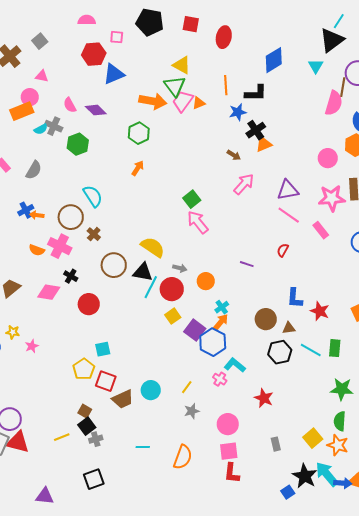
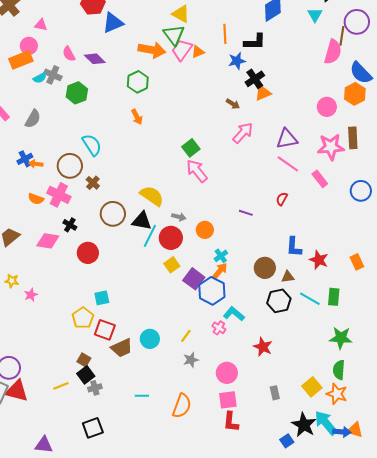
orange arrow: (138, 168) -> (137, 117), turned 119

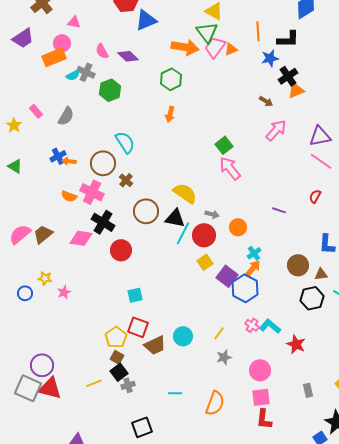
orange arrow: (137, 117) -> (170, 114), turned 42
black cross: (70, 225) -> (103, 222), size x1.6
cyan L-shape: (234, 314) -> (270, 326), moved
yellow pentagon: (83, 318) -> (116, 337), moved
black square: (93, 428) -> (142, 427), moved

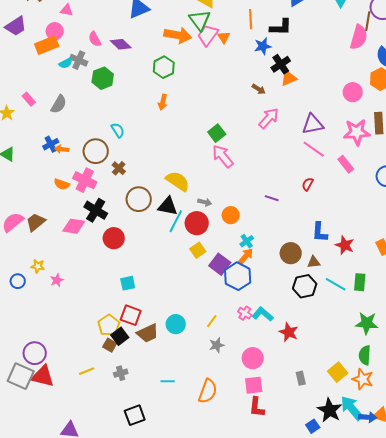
orange triangle: (231, 49) -> (224, 37), turned -40
cyan semicircle: (125, 142) -> (118, 130), size x0.7
black square: (119, 372) -> (120, 336), moved

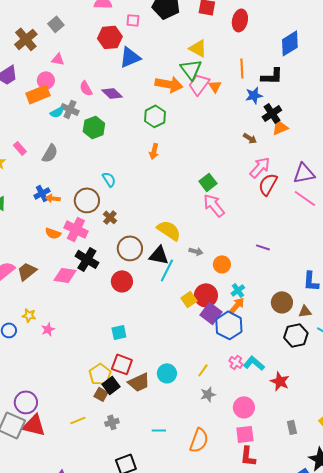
red semicircle: (308, 184) -> (268, 184), moved, size x1.6
red circle: (197, 223) -> (206, 295), moved
red circle: (114, 238) -> (122, 281), moved

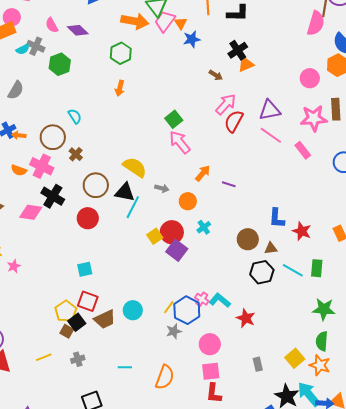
blue star: (254, 95) -> (192, 39), moved
orange arrow: (237, 305) -> (203, 173), moved
blue hexagon: (229, 325) -> (187, 310), moved

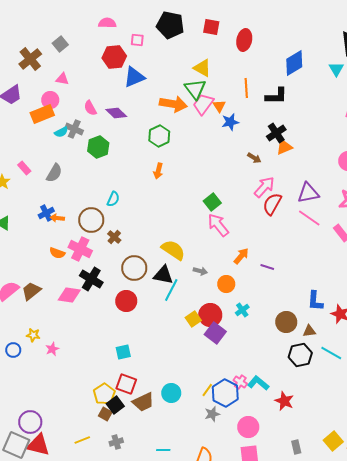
cyan semicircle: (75, 116) -> (113, 199), turned 56

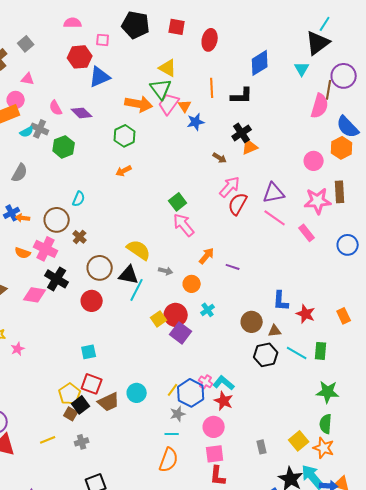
orange arrow: (158, 171) -> (124, 171), turned 49
red star: (284, 401) -> (224, 401), moved
cyan line: (163, 450) -> (172, 434), moved

